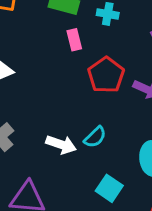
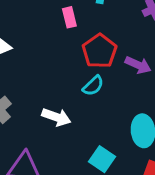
cyan semicircle: (95, 137) -> (93, 86), moved

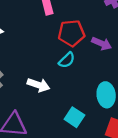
red pentagon: (100, 51) -> (71, 33), turned 30

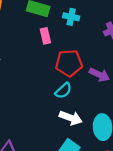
white arrow: (38, 85) -> (71, 118), moved

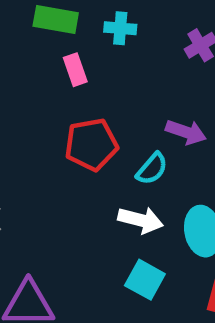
red pentagon: (69, 63) -> (91, 144), moved
cyan semicircle: (63, 91) -> (152, 169), moved

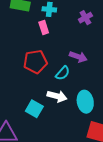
pink rectangle: (75, 70) -> (44, 27), moved
cyan square: (145, 280) -> (34, 109), moved

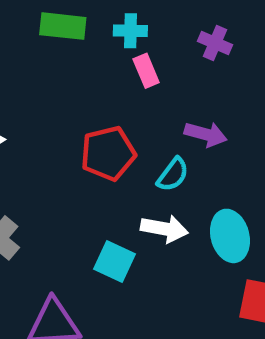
purple cross: (85, 18) -> (215, 43), turned -32
pink rectangle: (44, 27) -> (146, 71), moved

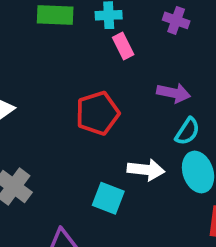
cyan semicircle: (173, 175) -> (187, 131), moved

